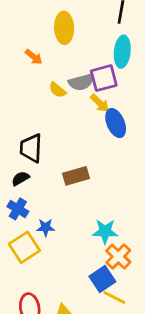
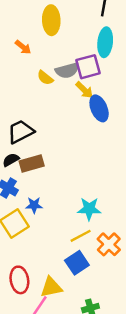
black trapezoid: (31, 148) -> (21, 132), turned 60
brown rectangle: (76, 176) -> (32, 164), moved
orange cross: (118, 257) -> (109, 244), moved
blue square: (102, 279) -> (77, 263), moved
yellow line: (114, 298) -> (81, 236), moved, turned -55

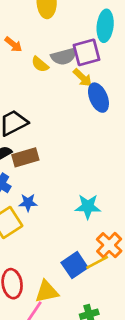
orange arrow: (23, 47) -> (13, 44), moved
yellow line: (81, 236) -> (97, 262), moved

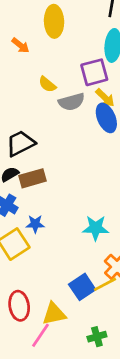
orange arrow: (13, 44) -> (20, 45), moved
gray semicircle: (64, 56) -> (71, 102), moved
yellow arrow: (83, 78) -> (105, 98), moved

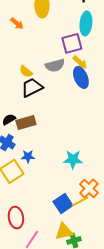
yellow semicircle: (47, 84) -> (26, 71), moved
black trapezoid: (20, 143) -> (32, 87), moved
yellow triangle: (54, 314) -> (64, 231), moved

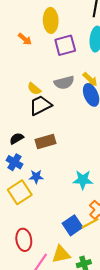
purple square: (72, 43) -> (65, 45), moved
brown rectangle: (26, 122) -> (46, 142), moved
yellow triangle: (64, 231) -> (61, 254), moved

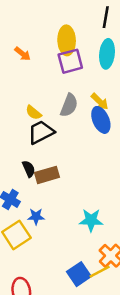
yellow ellipse: (51, 20) -> (67, 40), moved
gray semicircle: (64, 83) -> (69, 105), turned -54
black semicircle: (17, 138) -> (29, 169), moved, turned 96

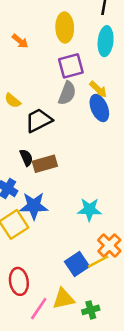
purple square: (70, 61) -> (71, 66), moved
yellow semicircle: (34, 113) -> (13, 101), moved
blue star: (36, 217) -> (34, 206), size x1.6

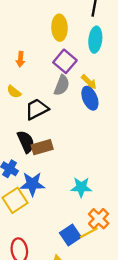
orange arrow: (20, 41) -> (20, 59), moved, turned 56
purple square: (71, 66) -> (65, 61), turned -35
black semicircle: (26, 158) -> (26, 142), size x1.5

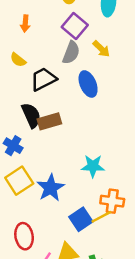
blue ellipse: (90, 98) -> (88, 84), moved
blue star: (32, 184) -> (51, 188), moved, turned -30
orange cross: (99, 219) -> (112, 201), turned -36

